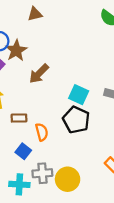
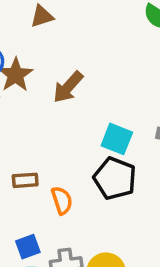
brown arrow: (39, 74) -> (68, 87), moved
blue square: (23, 151) -> (28, 247), moved, turned 35

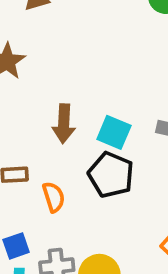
brown arrow: (68, 87) -> (64, 124), moved, turned -40

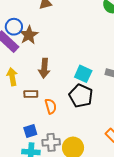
brown arrow: (64, 124) -> (44, 68), moved

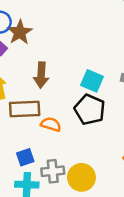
brown rectangle: (31, 94) -> (25, 109), size x1.6
orange semicircle: (51, 106) -> (51, 124), turned -56

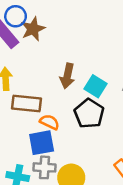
brown arrow: (41, 75) -> (67, 76), moved
blue square: (25, 157) -> (42, 143), moved, size x1.5

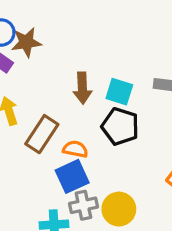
brown star: (33, 29) -> (26, 42), turned 30
brown rectangle: (26, 104) -> (42, 134), turned -48

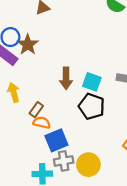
brown star: (26, 42) -> (28, 45), turned -30
brown rectangle: (42, 134) -> (36, 110), size x0.6
orange semicircle: (75, 149) -> (42, 123), moved

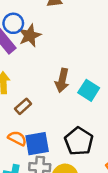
black pentagon: (92, 106) -> (79, 141), moved
orange semicircle: (42, 123) -> (17, 138), moved

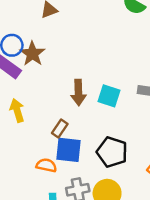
brown rectangle: (23, 106) -> (60, 128), moved
blue square: (37, 144) -> (68, 150), moved, turned 30

